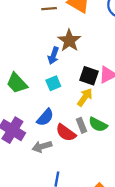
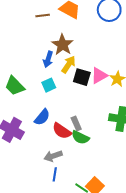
yellow arrow: (85, 97) -> (69, 65), moved
green semicircle: (98, 124) -> (80, 137), moved
gray arrow: (42, 147) -> (53, 156), moved

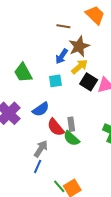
brown line: (43, 15) -> (63, 26), moved
gray arrow: (53, 156) -> (41, 149), turned 126

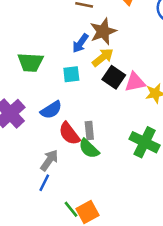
green trapezoid: (23, 73) -> (30, 62), turned -60

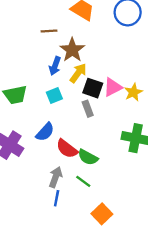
gray rectangle: (89, 130) -> (88, 109), moved
green line: (71, 209) -> (83, 181), moved

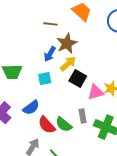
pink triangle: (113, 87) -> (96, 92), moved
gray rectangle: (88, 109) -> (83, 116), moved
green semicircle: (88, 157) -> (64, 124), moved

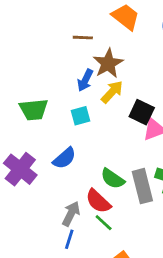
black square: (78, 78) -> (142, 112), moved
gray rectangle: (83, 116) -> (142, 186), moved, size x1.6
red semicircle: (47, 125) -> (98, 201), moved

